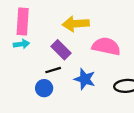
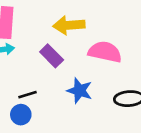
black line: (53, 70) -> (27, 95), moved
blue circle: (44, 88) -> (21, 115), moved

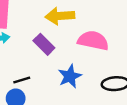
blue star: (80, 91) -> (70, 76), turned 30

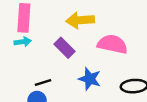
blue star: (70, 76) -> (90, 79), turned -30

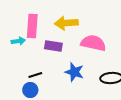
pink rectangle: (24, 18) -> (32, 26), moved
purple rectangle: (65, 48) -> (53, 46), turned -36

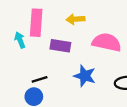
yellow arrow: (66, 23) -> (75, 19), size x0.7
cyan arrow: (18, 41) -> (20, 40), turned -104

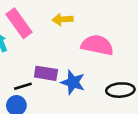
pink rectangle: (36, 23) -> (19, 23), turned -40
purple rectangle: (60, 46) -> (46, 73), moved

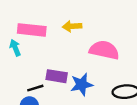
pink rectangle: (19, 23) -> (32, 30), turned -48
blue star: (73, 82) -> (82, 84), turned -30

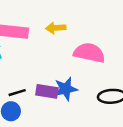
purple rectangle: (57, 76) -> (47, 91), moved

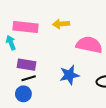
purple rectangle: (47, 91) -> (27, 65), moved

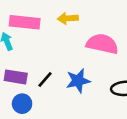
purple rectangle: (27, 65) -> (16, 77), moved
black line: (29, 78) -> (45, 79), moved, turned -32

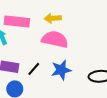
pink semicircle: (102, 44) -> (55, 39), moved

